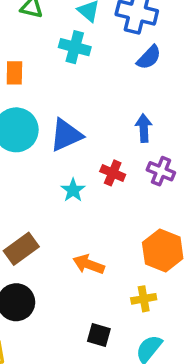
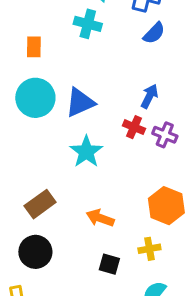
blue arrow: (144, 128) -> (149, 96), turned 30
red cross: (113, 173) -> (134, 127), moved
cyan star: (73, 190) -> (86, 152), size x1.5
black square: (99, 335) -> (109, 264), moved

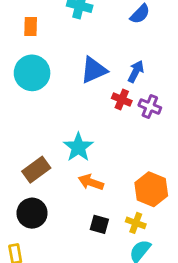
blue triangle: (80, 102) -> (94, 70), moved
cyan star: (86, 152) -> (78, 147), moved
orange hexagon: (166, 206) -> (151, 189), moved
yellow cross: (149, 249) -> (136, 223), moved, turned 30

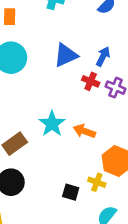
orange arrow: (91, 182) -> (84, 131), moved
yellow cross: (136, 223) -> (97, 182), moved

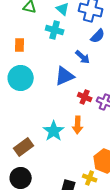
blue arrow: (103, 56) -> (83, 57), moved, turned 105
orange arrow: (84, 131) -> (78, 125), moved, turned -108

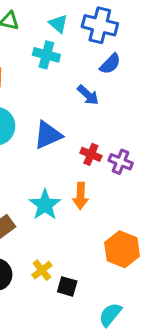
blue triangle: (65, 76) -> (48, 135), moved
yellow cross: (90, 178) -> (42, 270), moved, turned 32

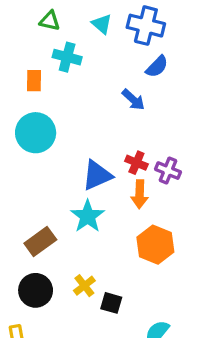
cyan cross: (46, 55) -> (67, 57), moved
blue triangle: (48, 135) -> (97, 175), moved
orange arrow: (81, 196) -> (140, 194), moved
orange hexagon: (122, 249) -> (155, 245), moved

